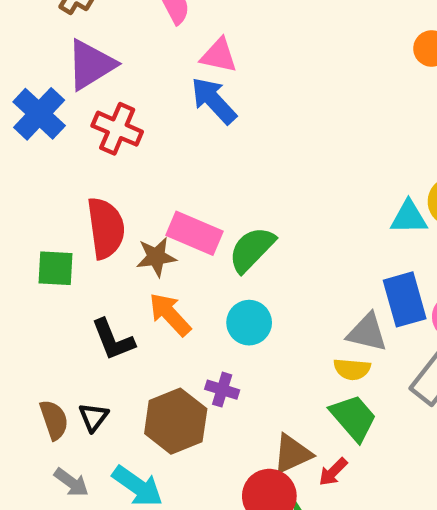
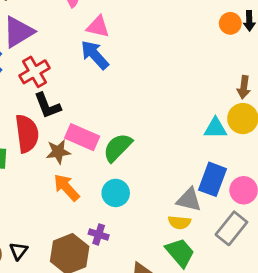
red cross: (117, 129) -> (34, 72), turned 36
blue rectangle: (405, 299) -> (212, 179), turned 36
black L-shape: (113, 340) -> (47, 106), moved

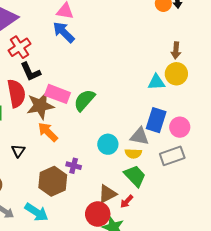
brown star: (58, 152) -> (40, 106), size x1.5
cyan circle: (116, 193) -> (108, 144), moved
gray rectangle: (231, 228) -> (172, 156), turned 35
black triangle: (19, 251) -> (18, 151), moved

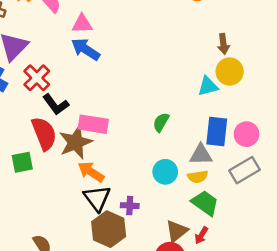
green semicircle: (84, 100) -> (161, 122), moved, size x0.7
black triangle: (18, 151) -> (97, 198), moved, size x1.6

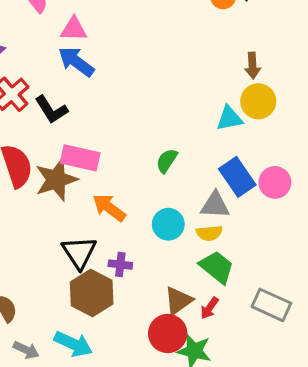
black L-shape: (56, 104) -> (51, 110), moved
blue rectangle: (217, 132) -> (237, 177), turned -44
gray rectangle: (244, 170) -> (271, 305), moved, turned 52
orange arrow: (91, 172) -> (109, 208), moved

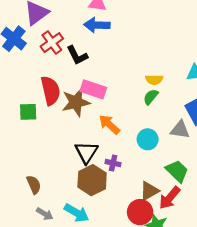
blue arrow: (76, 62) -> (97, 25), turned -40
yellow semicircle: (209, 233) -> (154, 80), moved
red arrow: (209, 308) -> (170, 198), size x1.6

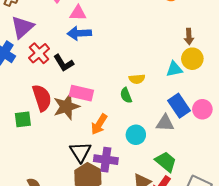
green semicircle: (151, 97) -> (126, 95), moved, turned -56
orange arrow: (109, 124) -> (99, 124), turned -95
purple cross: (113, 163) -> (106, 160), size x1.6

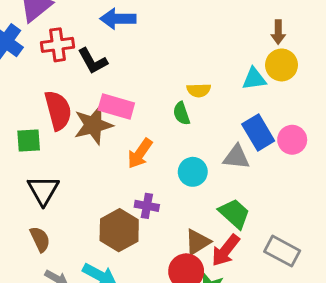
red cross: (39, 53) -> (58, 45), turned 30
black triangle: (80, 152) -> (43, 190), moved
purple cross: (106, 160) -> (147, 206), size x0.7

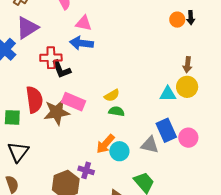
red cross: (58, 45) -> (51, 58), moved
yellow semicircle: (199, 90) -> (112, 95), moved, turned -35
green semicircle: (182, 113) -> (116, 111), turned 112
orange arrow: (140, 154) -> (105, 144), moved

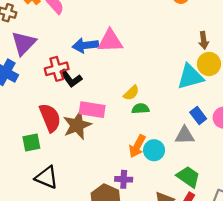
pink triangle: (84, 23) -> (110, 41), moved, size x1.4
cyan triangle: (168, 94) -> (190, 77), size x1.5
blue rectangle: (166, 130) -> (198, 115), size x0.7
black triangle: (18, 152) -> (47, 177), turned -30

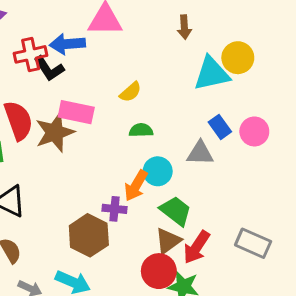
brown arrow: (204, 40) -> (184, 27), moved
blue arrow: (85, 45) -> (67, 44), moved
green semicircle: (140, 109) -> (141, 130), moved
orange arrow: (137, 146) -> (136, 186), moved
green trapezoid: (188, 177) -> (176, 211), moved

